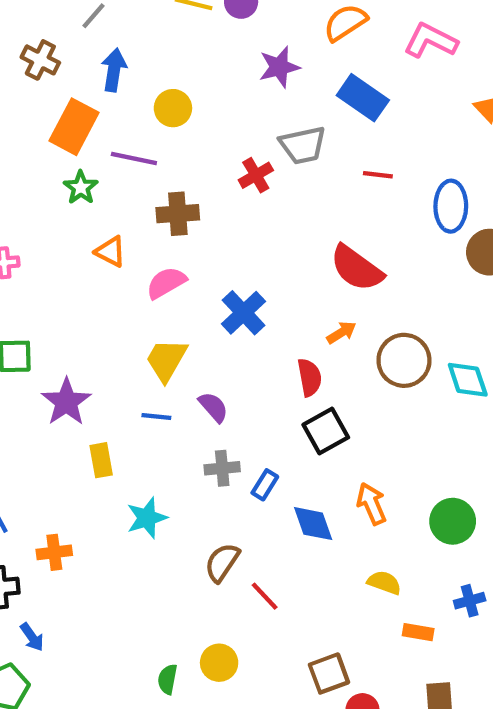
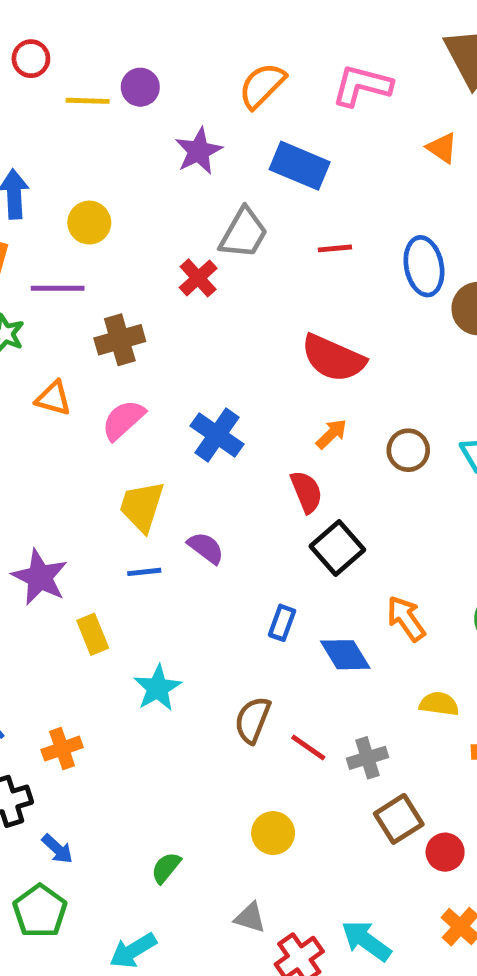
gray trapezoid: (303, 145) -> (244, 233), turned -36
brown circle: (404, 360) -> (408, 450), size x0.7
gray cross: (222, 468) -> (367, 758), moved
green semicircle: (168, 679) -> (166, 868), moved, turned 40

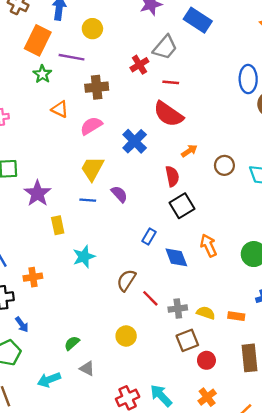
red line: (335, 248) -> (171, 82), moved
red semicircle: (333, 358) -> (168, 114), moved
yellow semicircle: (439, 704) -> (206, 313), moved
gray triangle: (250, 918) -> (87, 368), moved

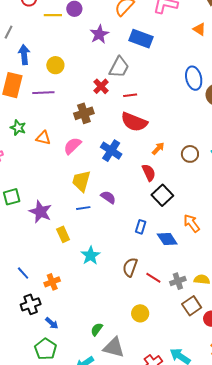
green star: (42, 74) -> (18, 128), moved
brown cross: (97, 87) -> (84, 113), moved
gray triangle: (87, 368) -> (114, 348), size x1.6

